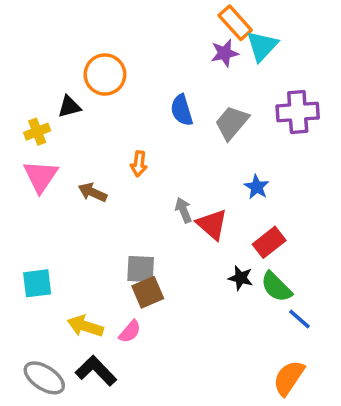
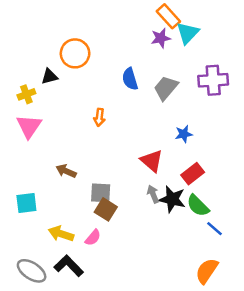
blue star: (257, 187) -> (184, 134), turned 30
brown arrow: (92, 192) -> (66, 171), moved
gray arrow: (183, 210) -> (153, 194), moved
black star: (241, 278) -> (172, 199), size x1.5
brown square: (148, 292) -> (106, 209), turned -35

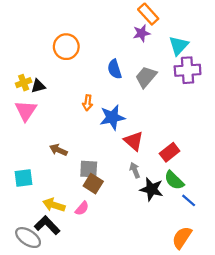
cyan triangle: (188, 33) -> (179, 46), moved
black triangle: (49, 76) -> (38, 86), moved
blue star: (184, 134) -> (112, 117), moved, size x1.6
black star: (172, 199) -> (152, 189), moved
black L-shape: (69, 266) -> (47, 225), moved

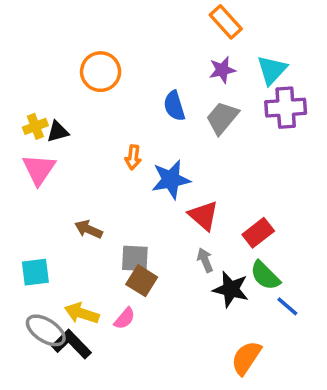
purple star: (141, 33) -> (222, 70), moved
gray ellipse: (28, 238) -> (46, 330), moved
orange semicircle: (182, 238) -> (246, 358), moved

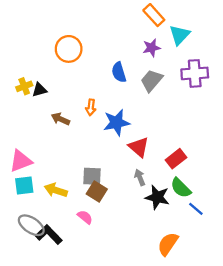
cyan triangle: (272, 70) -> (180, 35), moved
pink triangle: (39, 169) -> (21, 161), moved, turned 35
brown arrow: (89, 229) -> (60, 119), moved
yellow arrow: (82, 313) -> (56, 190), moved
pink semicircle: (125, 318) -> (85, 217), turned -91

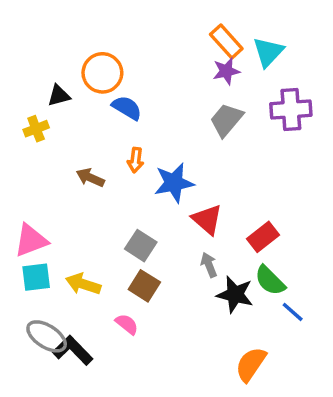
orange rectangle: (154, 15) -> (226, 41), moved
blue semicircle: (119, 72) -> (127, 108), moved, turned 138
black triangle: (39, 90) -> (59, 96), moved
gray square: (92, 176) -> (141, 246), moved, turned 30

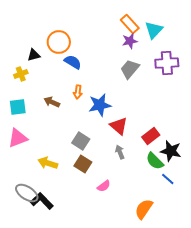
cyan square: (36, 277) -> (18, 107), moved
black star: (235, 294) -> (171, 151), moved
pink semicircle: (127, 324) -> (104, 186), moved, turned 104

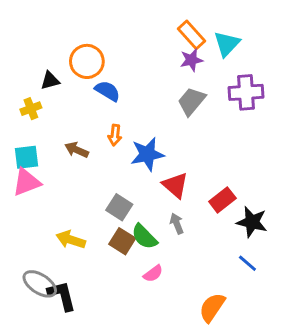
pink triangle: (18, 138) -> (26, 182), moved
green semicircle: (155, 161) -> (144, 237), moved
black L-shape: (42, 201) -> (62, 296), turned 30

